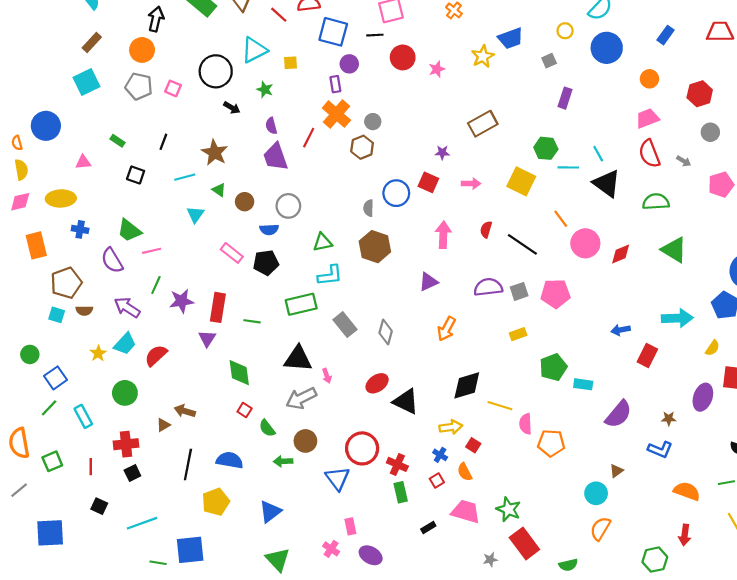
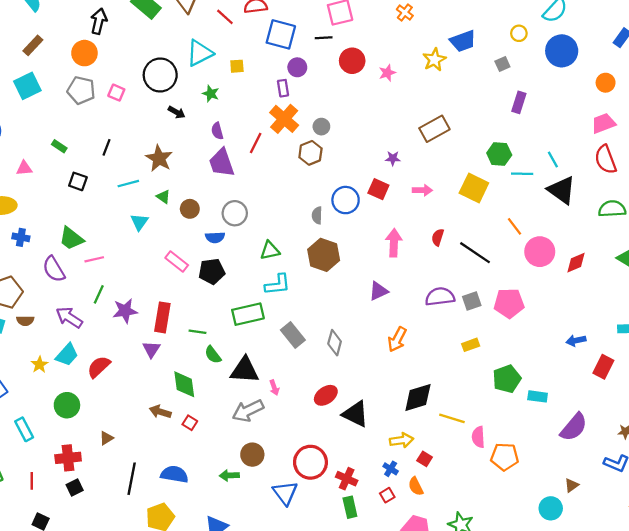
brown arrow: (185, 411) -> (160, 412), moved
green semicircle: (267, 428) -> (213, 355), moved

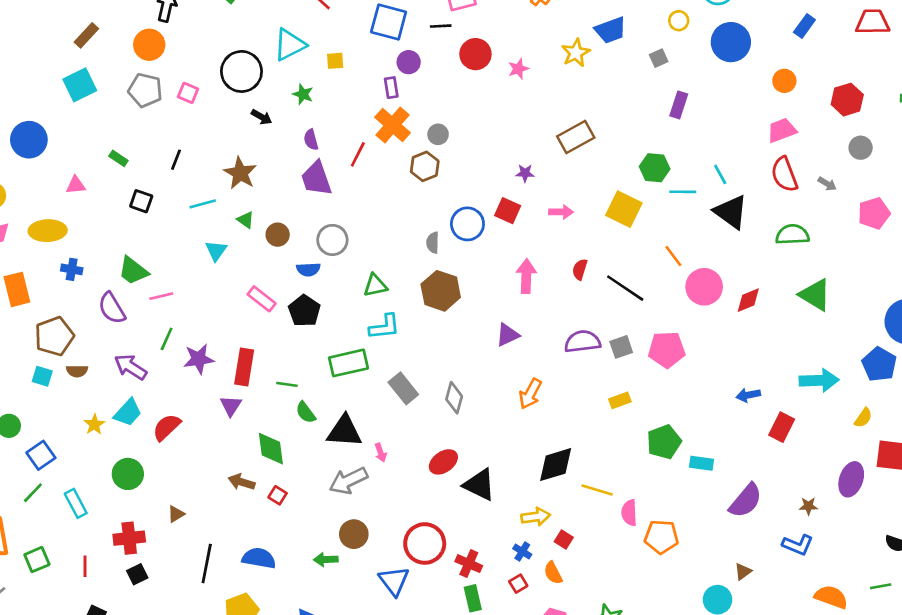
black pentagon: (212, 271) -> (304, 311), turned -30

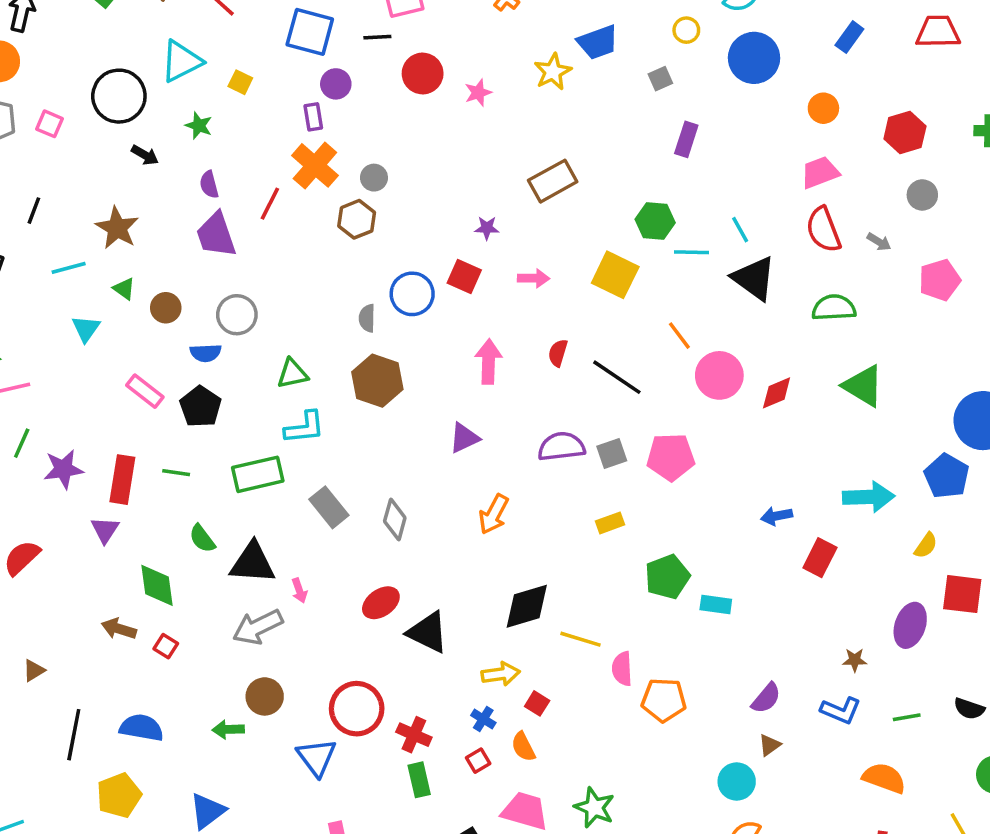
yellow square: (335, 61) -> (240, 82), turned 30
green line: (287, 384) -> (176, 473), moved
purple semicircle: (746, 501) -> (766, 698), moved, size x0.7
green line: (881, 586) -> (907, 717), moved

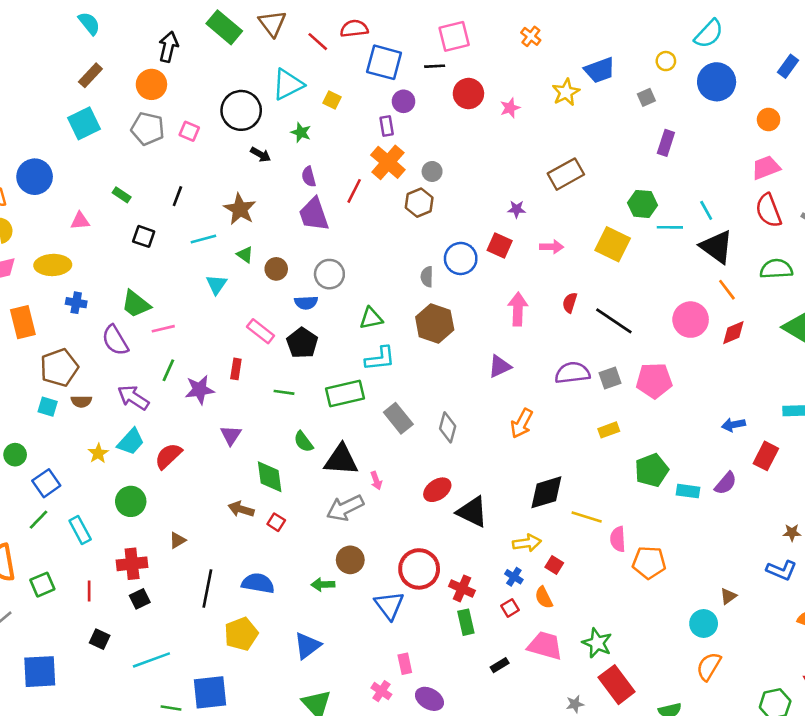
orange line: (679, 336) -> (727, 290), moved
red rectangle: (122, 480) -> (236, 369), moved, size x0.6
purple semicircle: (766, 698) -> (726, 483), moved

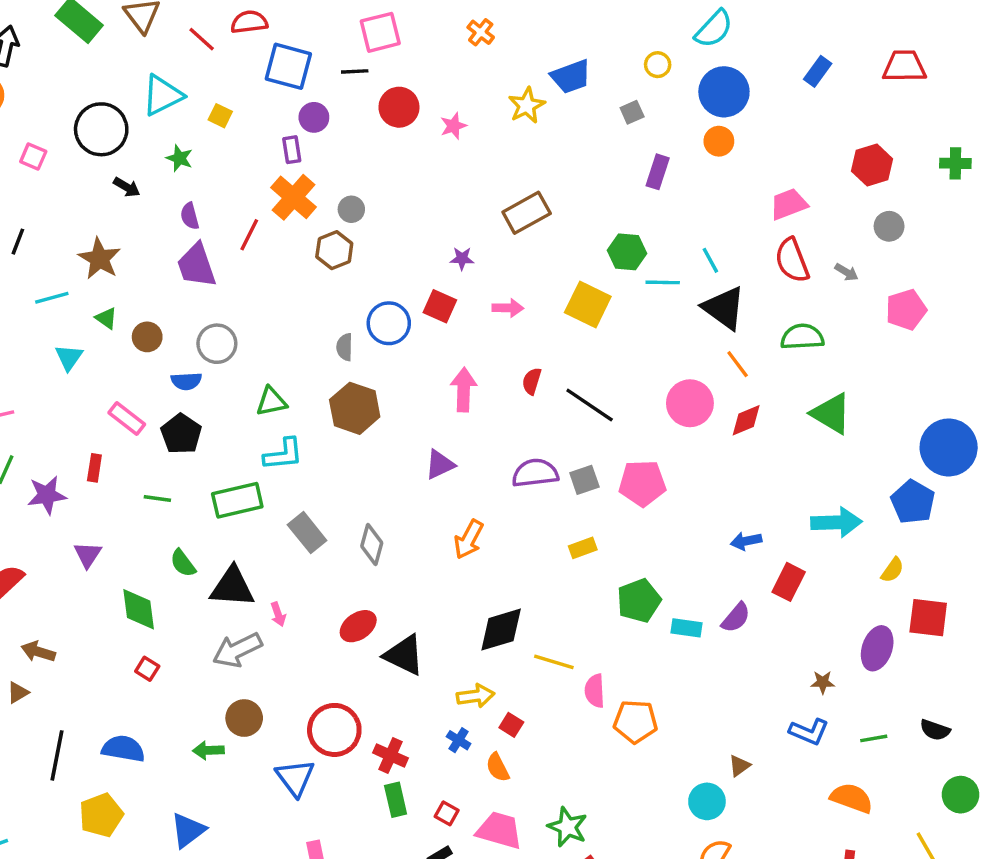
orange circle: (769, 120) -> (719, 141), moved
brown arrow: (241, 509) -> (38, 652), moved
red square: (510, 608) -> (447, 813), moved, turned -30

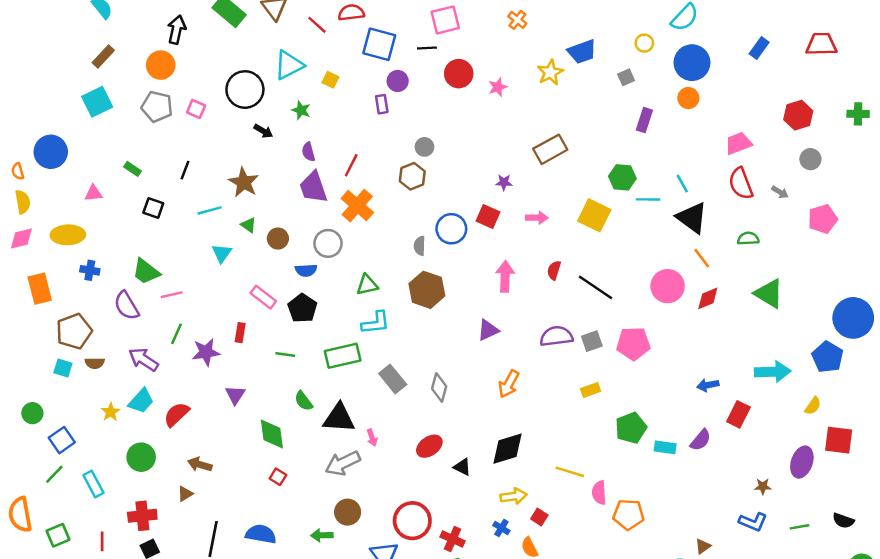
orange cross: (293, 197) -> (357, 206), moved
green semicircle: (802, 337) -> (748, 239), size x0.7
black diamond: (501, 630) -> (508, 449), moved
black triangle: (404, 655) -> (462, 467), size x0.6

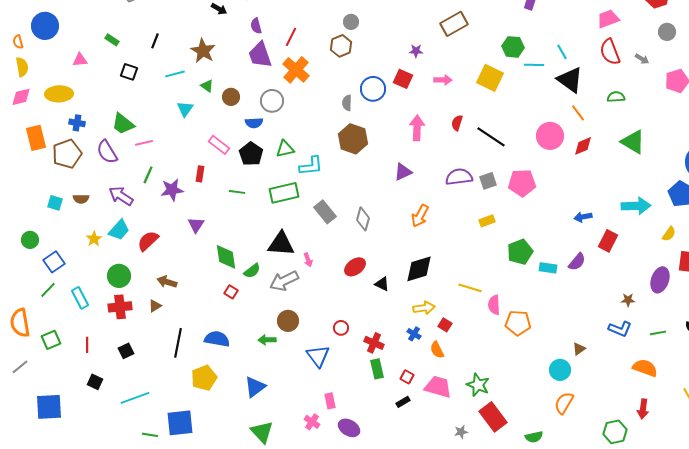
green triangle: (367, 285) -> (285, 149), moved
brown pentagon: (74, 331) -> (67, 154), moved
green semicircle: (304, 401) -> (252, 271), moved, turned -90
red cross: (142, 516) -> (120, 307), moved
red circle: (412, 521) -> (341, 328), size x0.5

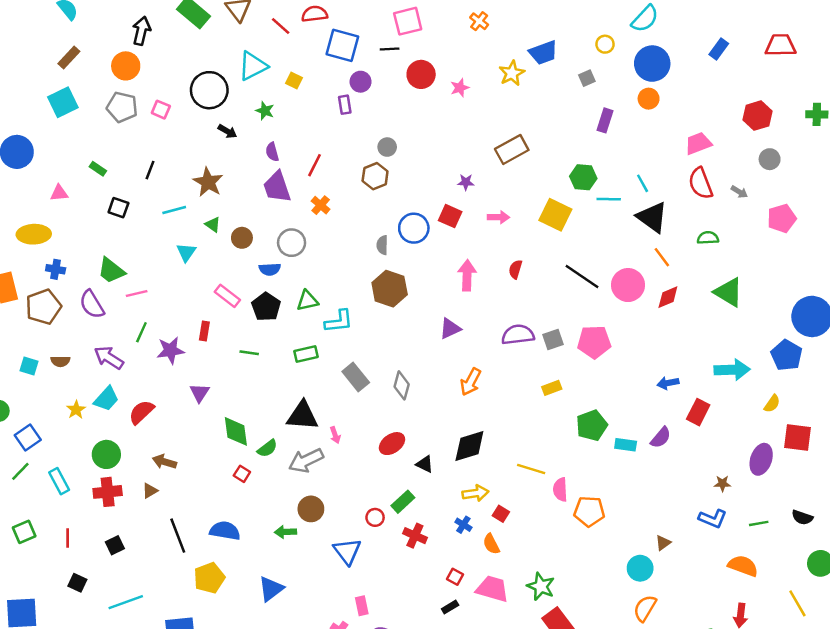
orange cross: (296, 70) -> (321, 205), size x0.6
black line: (491, 137) -> (582, 277), moved
green rectangle: (284, 193) -> (306, 354), size x0.7
black line: (178, 343) -> (178, 536), turned -32
green rectangle: (377, 369) -> (403, 502), moved, turned 60

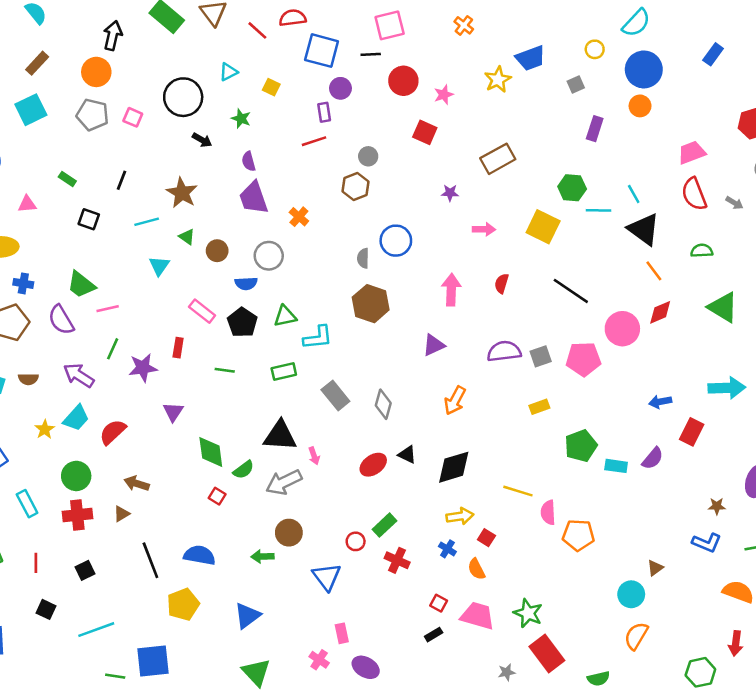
cyan triangle: (253, 66) -> (228, 72), size x0.6
red line: (315, 165) -> (314, 141), moved, turned 45
red square: (450, 216) -> (425, 132), moved
pink circle: (628, 285) -> (622, 329), moved
black triangle: (425, 464) -> (407, 455), moved

